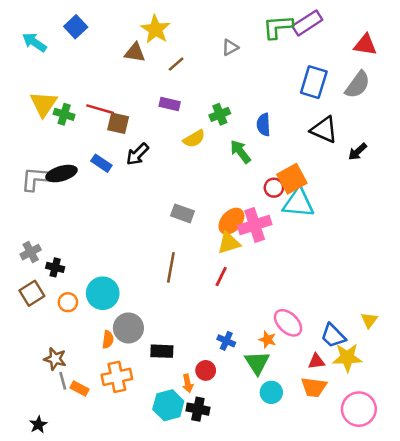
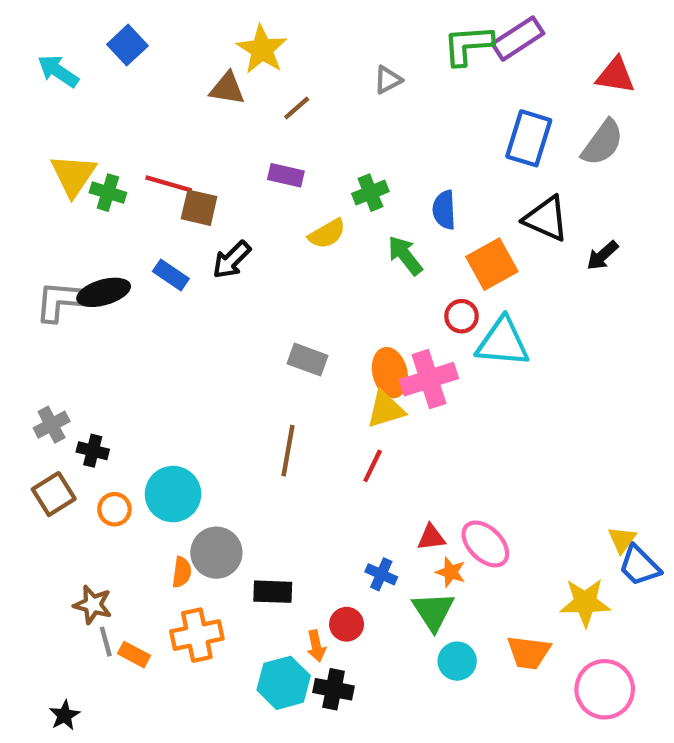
orange square: (292, 179) -> (492, 264), moved
orange ellipse: (231, 221) -> (390, 373), turned -56
blue trapezoid: (333, 336) -> (639, 566), moved
red triangle: (316, 361) -> (431, 537), moved

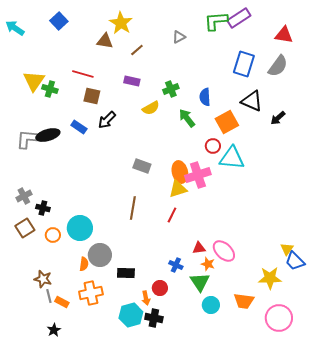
cyan arrow: (58, 71) -> (15, 28), moved
red line: (169, 184) -> (83, 74), moved
black star: (65, 715) -> (54, 330), moved

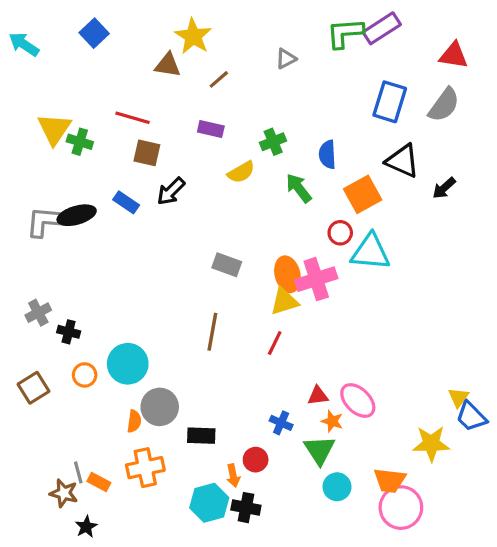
brown square: (25, 228) -> (33, 388), moved
brown star: (43, 279) -> (64, 493), moved
pink circle: (279, 318) -> (401, 508), moved

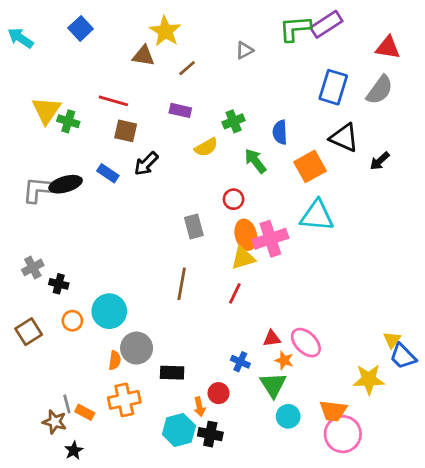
red circle: (340, 233) -> (234, 199), moved
gray rectangle: (227, 265) -> (194, 226), turned 55

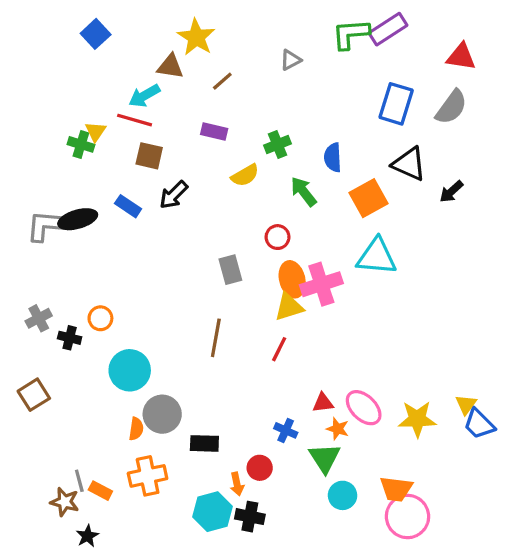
cyan arrow: (20, 38) -> (144, 96), moved, turned -64
yellow triangle: (46, 110) -> (96, 131), moved, size x0.6
orange circle: (72, 321) -> (100, 318), moved
yellow star: (369, 379) -> (417, 419), moved

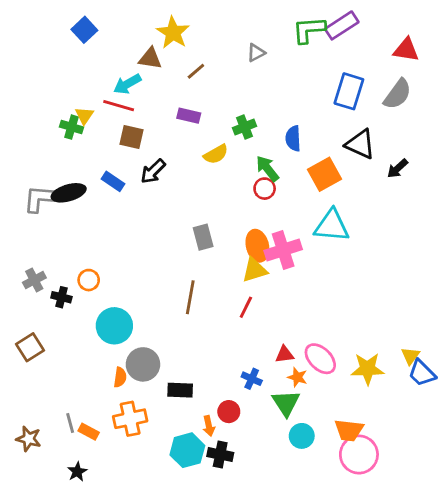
red circle: (278, 237) -> (265, 189), moved
brown star: (65, 502) -> (29, 439), moved

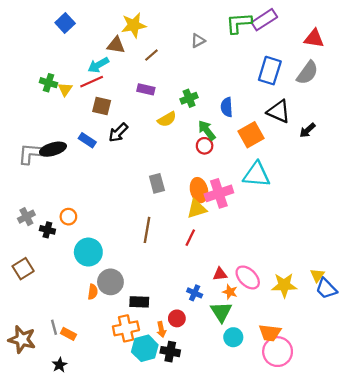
yellow star: (173, 33) -> (134, 25), turned 30
red line: (119, 106) -> (92, 82), turned -40
green cross: (71, 127) -> (49, 83), moved
orange cross: (130, 419) -> (126, 328), moved
brown star: (29, 439) -> (22, 339), size x1.4

